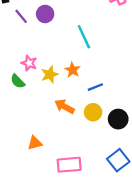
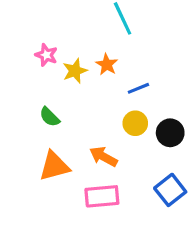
green semicircle: (18, 81) -> (50, 117), moved
orange arrow: (65, 106) -> (104, 157), moved
orange triangle: (35, 143) -> (54, 166), size x1.5

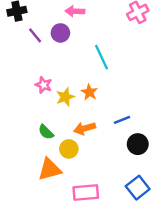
blue line: (138, 88) -> (122, 120), moved
yellow circle: (135, 123) -> (69, 149), moved
orange arrow: (104, 157) -> (85, 128), moved, turned -45

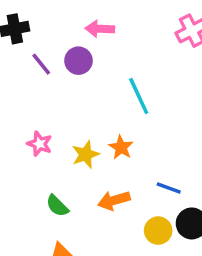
pink star: (43, 85) -> (40, 144), moved
blue line: (122, 120) -> (169, 188), turned 42
yellow circle: (69, 149) -> (158, 231), moved

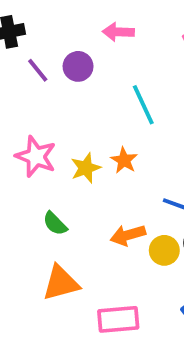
pink arrow: (100, 29) -> (118, 32), moved
pink star: (40, 144) -> (36, 156), size x1.5
orange arrow: (114, 200) -> (128, 235), moved

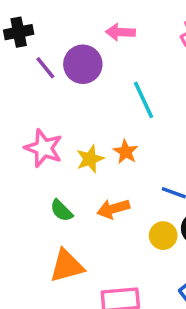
purple circle: (78, 66) -> (83, 64), size x1.4
orange arrow: (128, 235) -> (113, 209), moved

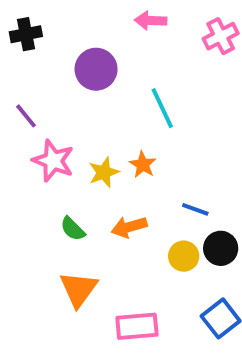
pink arrow: (120, 32) -> (151, 21), moved
purple line: (45, 68) -> (26, 116), moved
orange triangle: (67, 266) -> (79, 289), turned -39

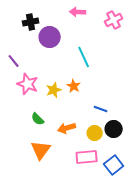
black cross: (26, 34) -> (31, 22), moved
orange arrow: (129, 227) -> (67, 128), moved
pink rectangle: (137, 326) -> (87, 157), moved

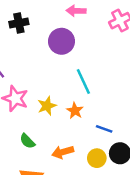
purple circle: (50, 37) -> (61, 41), moved
cyan line: (84, 57) -> (83, 81), moved
orange star: (74, 86) -> (75, 111), moved

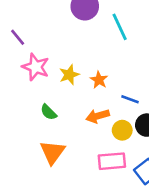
cyan line: (83, 81) -> (120, 27), moved
orange arrow: (63, 152) -> (98, 116), moved

